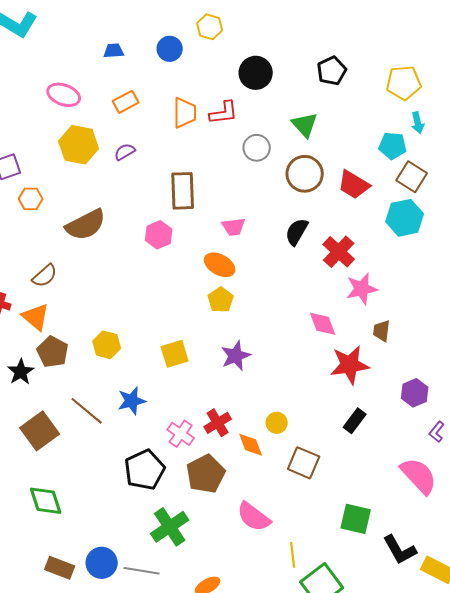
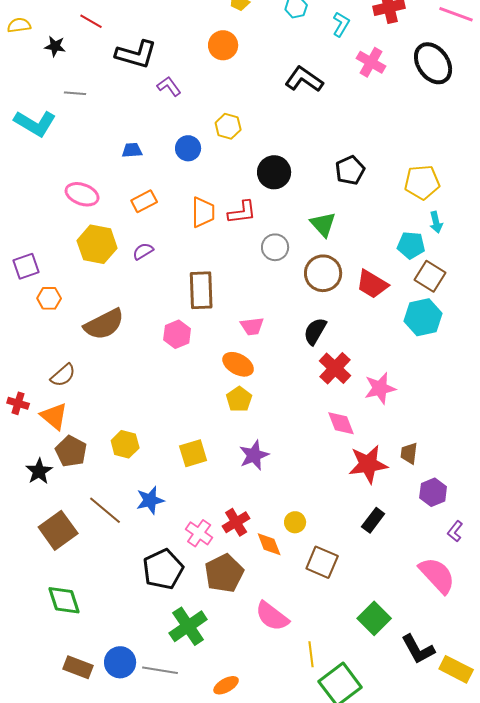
red cross: (339, 252) -> (335, 368), moved
brown trapezoid: (382, 331) -> (409, 453), moved
green square: (356, 519) -> (374, 618), turned 32

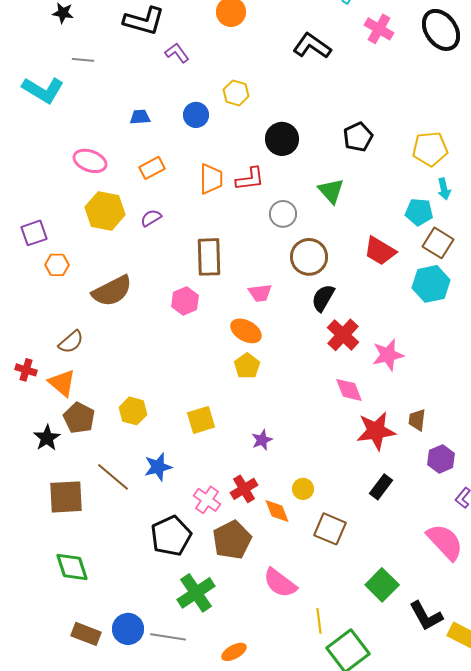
brown circle: (323, 273) -> (309, 257), moved
purple star: (254, 455) -> (262, 440), moved, size x0.7
brown square: (58, 530) -> (66, 497), turned 33

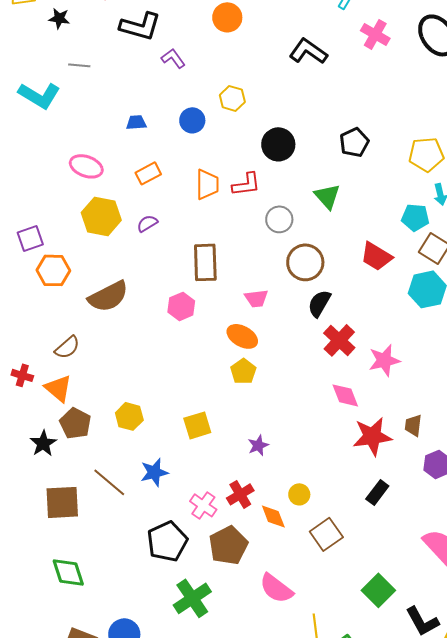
orange hexagon: (57, 265) -> (53, 270), size x1.4
brown square: (330, 529) -> (326, 534), turned 32

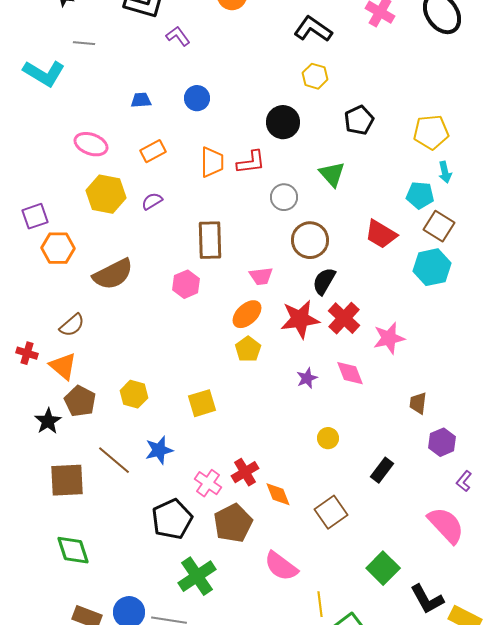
yellow hexagon: (232, 98) -> (315, 76), moved
orange ellipse: (242, 336) -> (247, 314), turned -72
red star: (372, 436) -> (300, 319), moved
purple star: (258, 445) -> (307, 378), moved
yellow circle: (299, 494) -> (328, 438), moved

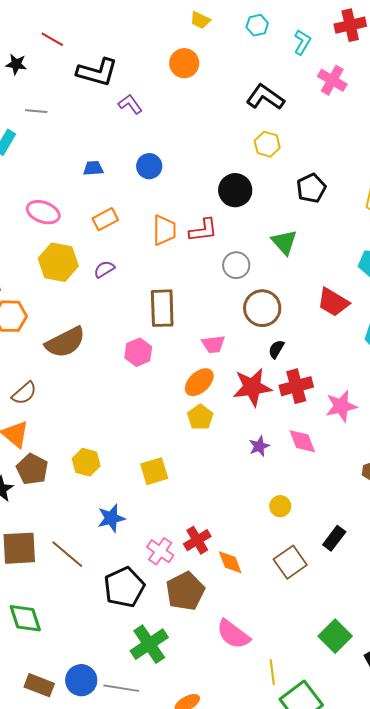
black semicircle: (324, 281) -> (276, 349), size x0.7
red cross: (344, 318) -> (296, 386), turned 32
brown line: (114, 460) -> (67, 554), moved
brown square: (331, 512) -> (290, 562), moved

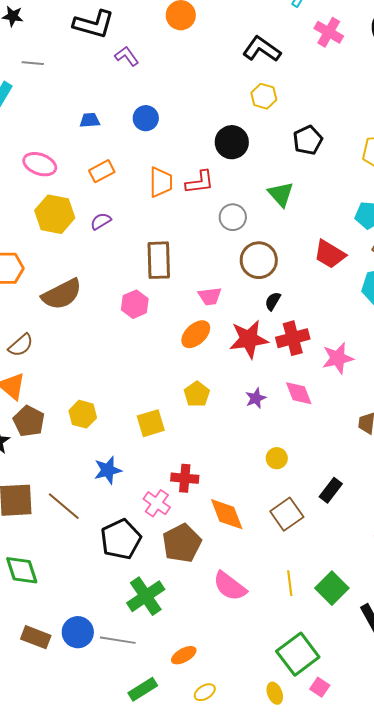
yellow pentagon: (200, 417) -> (197, 394), moved
red cross: (197, 540) -> (185, 478), moved, turned 36
orange diamond: (230, 562) -> (227, 514), size x1.4
yellow line: (272, 672) -> (290, 583), moved

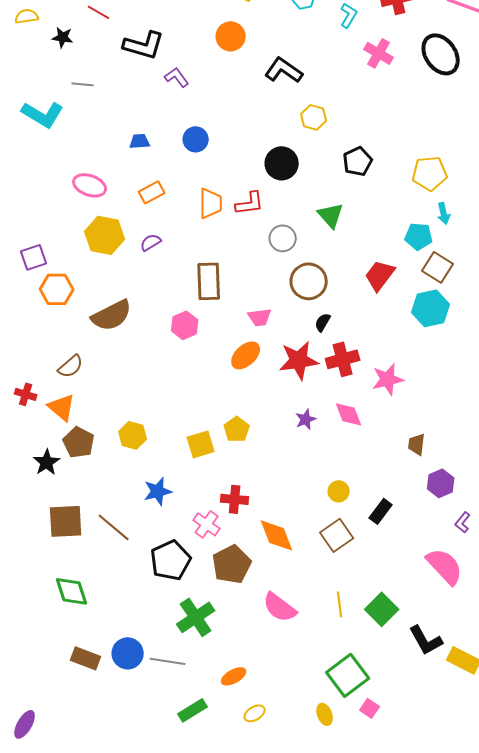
black L-shape: (262, 49) -> (284, 70), moved
red trapezoid: (330, 254) -> (380, 275), turned 96
yellow pentagon: (197, 394) -> (237, 429), moved
yellow circle: (277, 458) -> (339, 491), moved

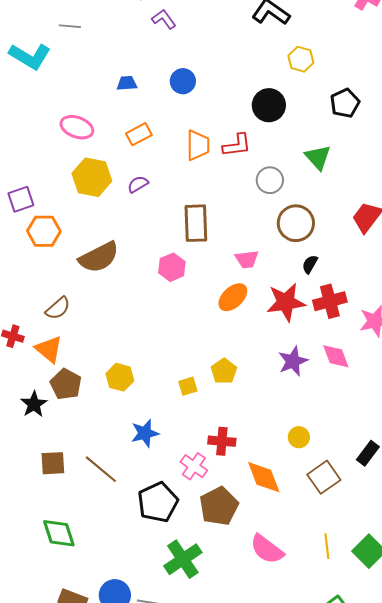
purple star: (306, 419) -> (293, 361), size x1.4
yellow square: (201, 444) -> (188, 386), size x0.7
yellow circle: (339, 491) -> (299, 437), moved
brown square: (66, 521) -> (53, 463), size x0.7

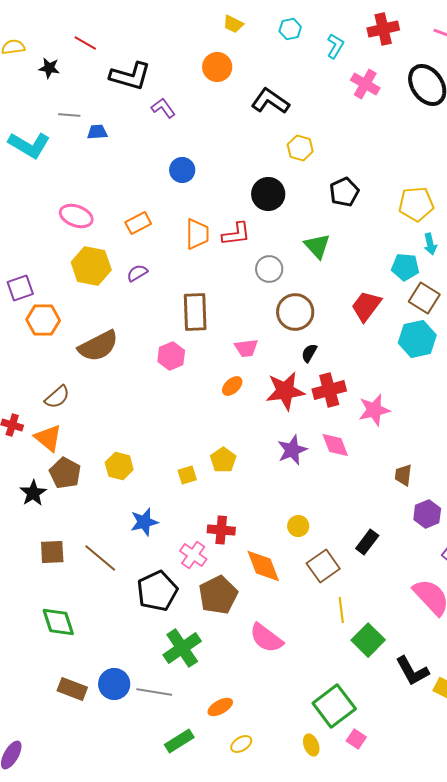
blue trapezoid: (127, 83) -> (97, 132), moved
orange ellipse: (233, 297) -> (232, 386), size x0.7
yellow line: (327, 546) -> (341, 610), moved

